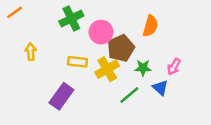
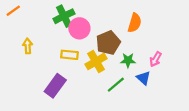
pink circle: (101, 32) -> (79, 28), moved

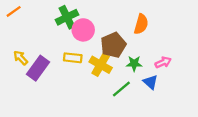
yellow arrow: (28, 46) -> (21, 58), moved, turned -40
pink arrow: (156, 59) -> (163, 62), turned -144
yellow cross: (96, 61) -> (101, 65), turned -30
purple rectangle: (55, 86) -> (38, 68), moved

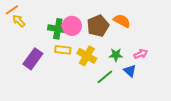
green cross: (67, 17) -> (58, 29), moved, turned 36
orange semicircle: (141, 24) -> (122, 21), turned -78
brown pentagon: (113, 45) -> (98, 26), moved
yellow arrow: (21, 58) -> (19, 21), moved

